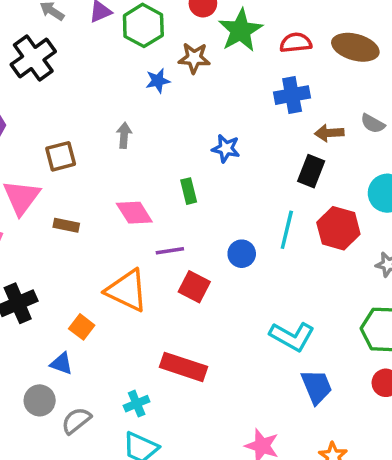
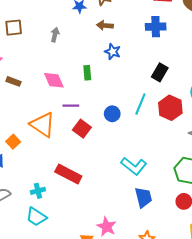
brown arrow: (329, 133) -> (105, 26), moved
brown square: (61, 156) -> (14, 28), moved

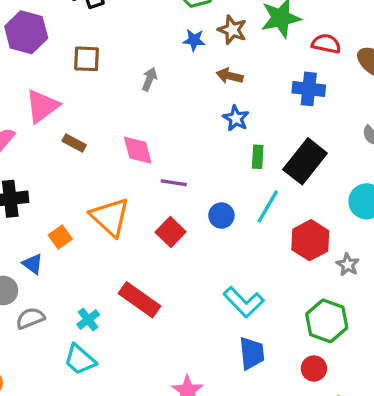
black rectangle: (160, 72) -> (305, 161), size x1.5
green rectangle: (87, 73) -> (258, 157), moved
purple line: (71, 106) -> (174, 183), moved
red hexagon: (170, 108) -> (310, 240), moved
cyan cross: (38, 191) -> (88, 319), turned -32

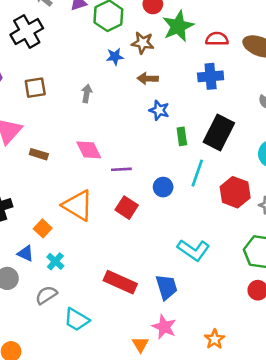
red rectangle: (139, 300) -> (120, 282), moved
gray semicircle: (30, 318) -> (46, 295), moved
cyan cross: (88, 319) -> (55, 261), moved
blue trapezoid: (252, 353) -> (167, 287), moved

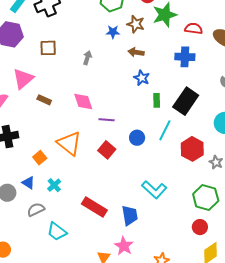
blue triangle: (26, 253) -> (28, 183), moved
cyan cross: (55, 261) -> (54, 185), moved

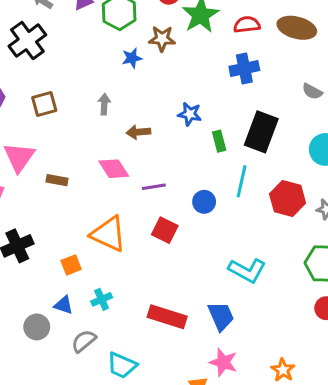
brown arrow: (136, 52) -> (138, 132), moved
orange square: (40, 158) -> (71, 265), turned 32
cyan cross: (54, 185) -> (102, 299), turned 32

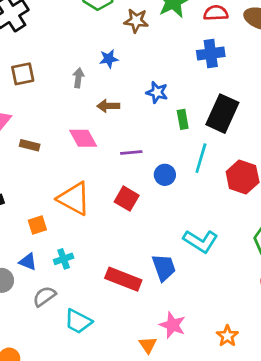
blue star: (132, 58) -> (109, 59), moved
purple line: (154, 187) -> (131, 153), moved
blue trapezoid: (221, 316) -> (164, 268), moved

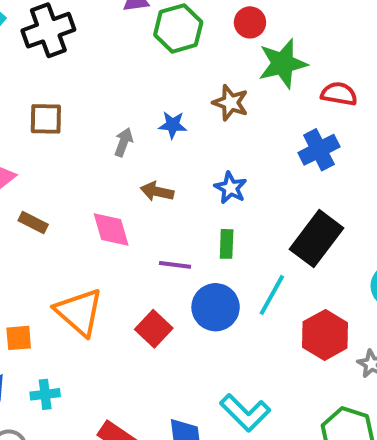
brown star: (136, 21) -> (230, 103), moved
blue cross: (211, 54) -> (319, 150), turned -32
green rectangle: (183, 119) -> (227, 244), moved
blue circle: (165, 175) -> (216, 307), size x1.5

